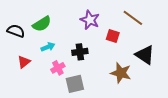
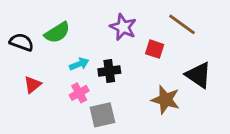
cyan arrow: (48, 47) -> (79, 64), moved

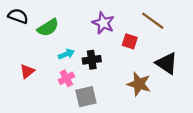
black semicircle: (22, 42) -> (18, 16), moved

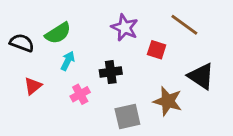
black semicircle: (18, 16) -> (22, 43), moved
cyan arrow: (66, 54) -> (68, 61), moved, turned -42
gray square: (86, 97) -> (127, 116), moved

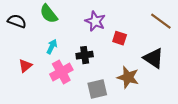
brown line: (184, 25) -> (161, 21), moved
green semicircle: (58, 33) -> (49, 14), moved, turned 84
black semicircle: (22, 43) -> (17, 21), moved
pink cross: (80, 94) -> (61, 72), size x1.5

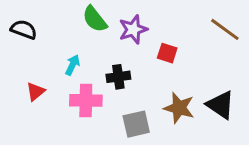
green semicircle: (49, 14) -> (95, 19), moved
purple star: (95, 21) -> (133, 29), turned 30
black triangle: (153, 58) -> (220, 105), moved
pink cross: (61, 72) -> (86, 100), turned 30

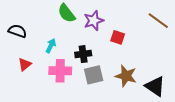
black semicircle: (24, 29) -> (17, 31), moved
black triangle: (220, 105) -> (155, 86), moved
gray square: (136, 124) -> (94, 75), moved

